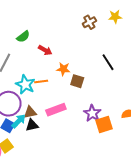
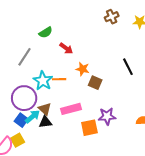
brown cross: (89, 22) -> (112, 17), moved
brown triangle: (30, 112) -> (45, 109), turned 48
purple star: (92, 113) -> (107, 116), turned 30
orange square: (104, 125) -> (89, 128), moved

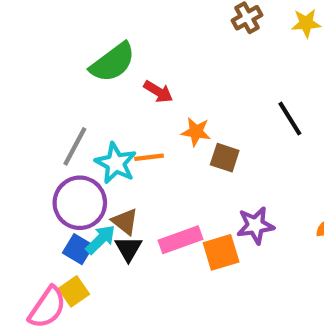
green semicircle: (46, 32) -> (113, 62), size x1.6
gray line: (25, 57) -> (75, 146), moved
pink rectangle: (71, 109) -> (180, 240), moved
black triangle: (45, 122) -> (128, 249), turned -48

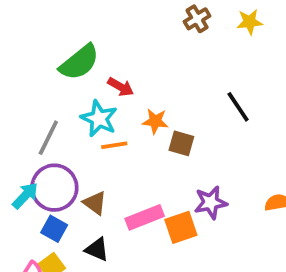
cyan star: (116, 163) -> (99, 119), moved
cyan arrow: (101, 240) -> (25, 196), moved
black triangle: (128, 249) -> (97, 249), moved, turned -35

